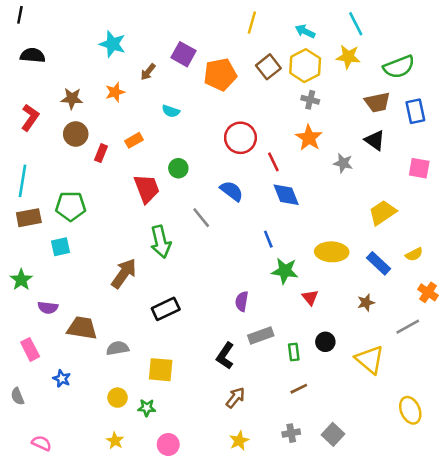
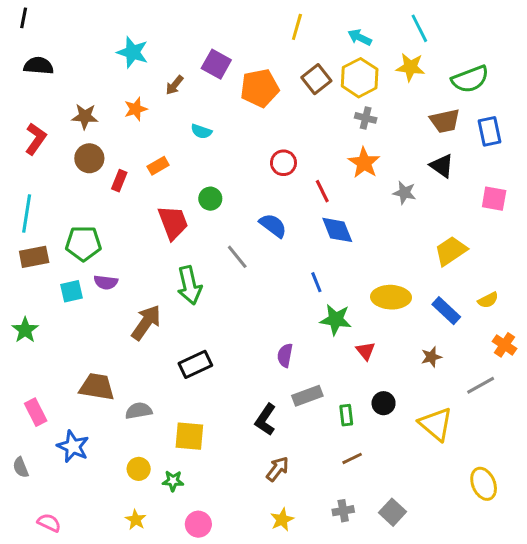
red circle: (240, 138) -> (283, 163), size x0.7
purple semicircle: (48, 308) -> (106, 282), moved
blue star: (62, 379) -> (73, 446), size x1.5

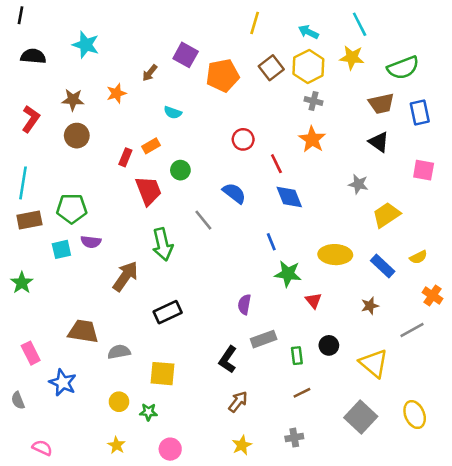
cyan star: (133, 52) -> (86, 45), moved
orange rectangle: (158, 166) -> (151, 146), moved
red rectangle: (119, 181) -> (125, 157), moved
gray star: (404, 193) -> (358, 184), moved
gray square: (392, 512) -> (361, 417), moved, size x1.4

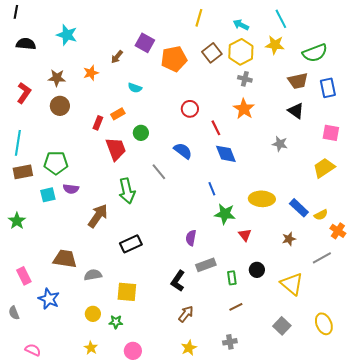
yellow trapezoid: (386, 215) -> (324, 168), moved
yellow semicircle: (418, 257) -> (321, 215), moved
gray square: (361, 417) -> (282, 326), size x0.7

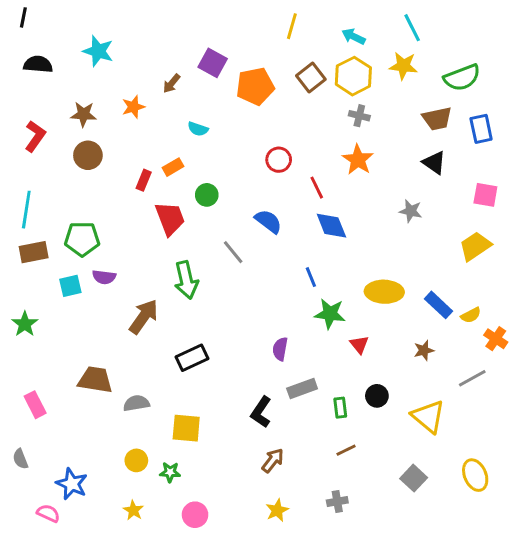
blue star: (49, 299) -> (72, 484), moved

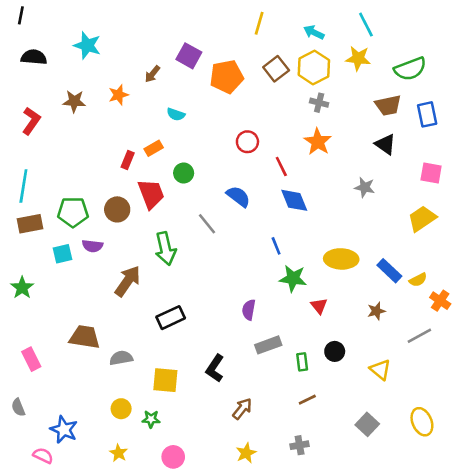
brown circle: (88, 155) -> (117, 209), moved
black L-shape: (261, 412) -> (215, 368), moved
yellow triangle: (428, 416) -> (380, 370), size x0.7

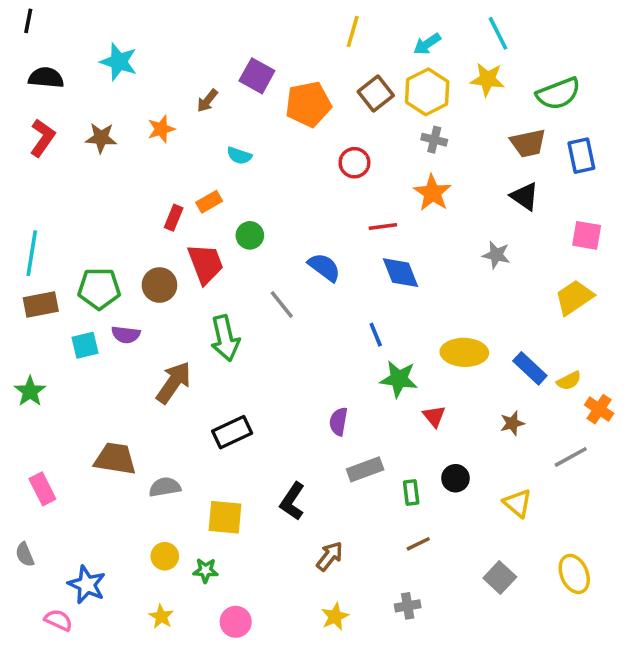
cyan arrow: (314, 32) -> (427, 44), turned -60
red L-shape: (31, 121) -> (42, 138), moved
red circle: (247, 142) -> (354, 163), moved
red line: (281, 166) -> (383, 227), turned -72

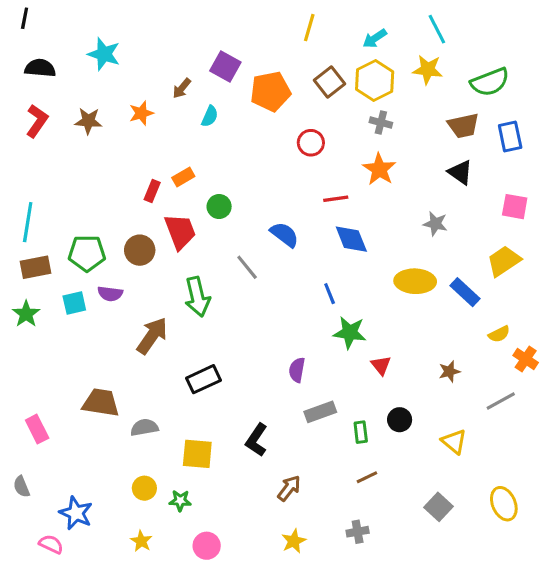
cyan semicircle: (239, 156) -> (210, 116), moved, turned -85
yellow ellipse: (464, 352) -> (415, 281), moved
blue rectangle: (530, 368) -> (465, 292), moved
green star: (30, 391) -> (26, 314), moved

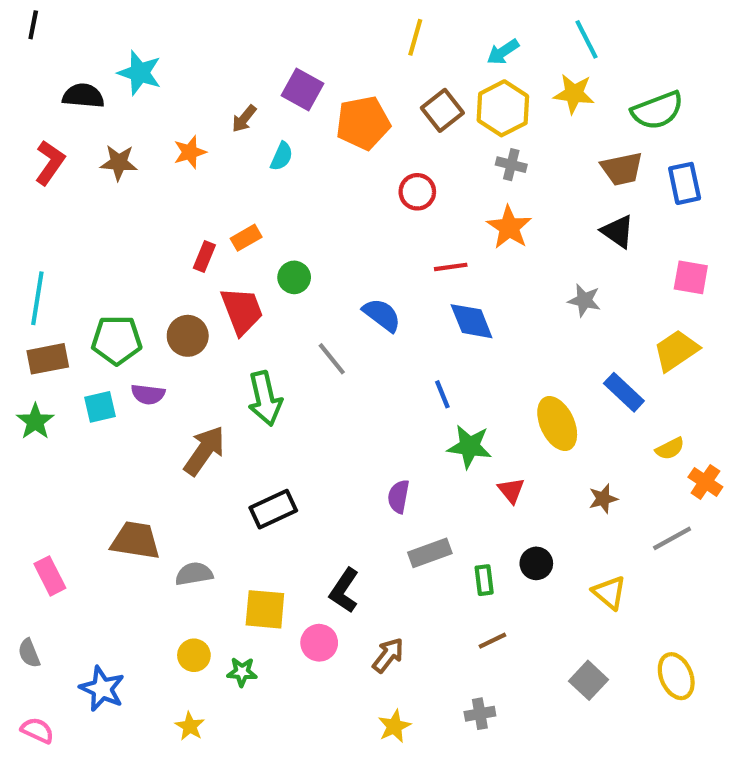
black semicircle: (40, 68) -> (83, 96), moved
yellow ellipse: (415, 281) -> (557, 424), moved, turned 63
pink semicircle: (51, 544) -> (37, 730), moved
pink circle: (207, 546) -> (319, 643), moved

